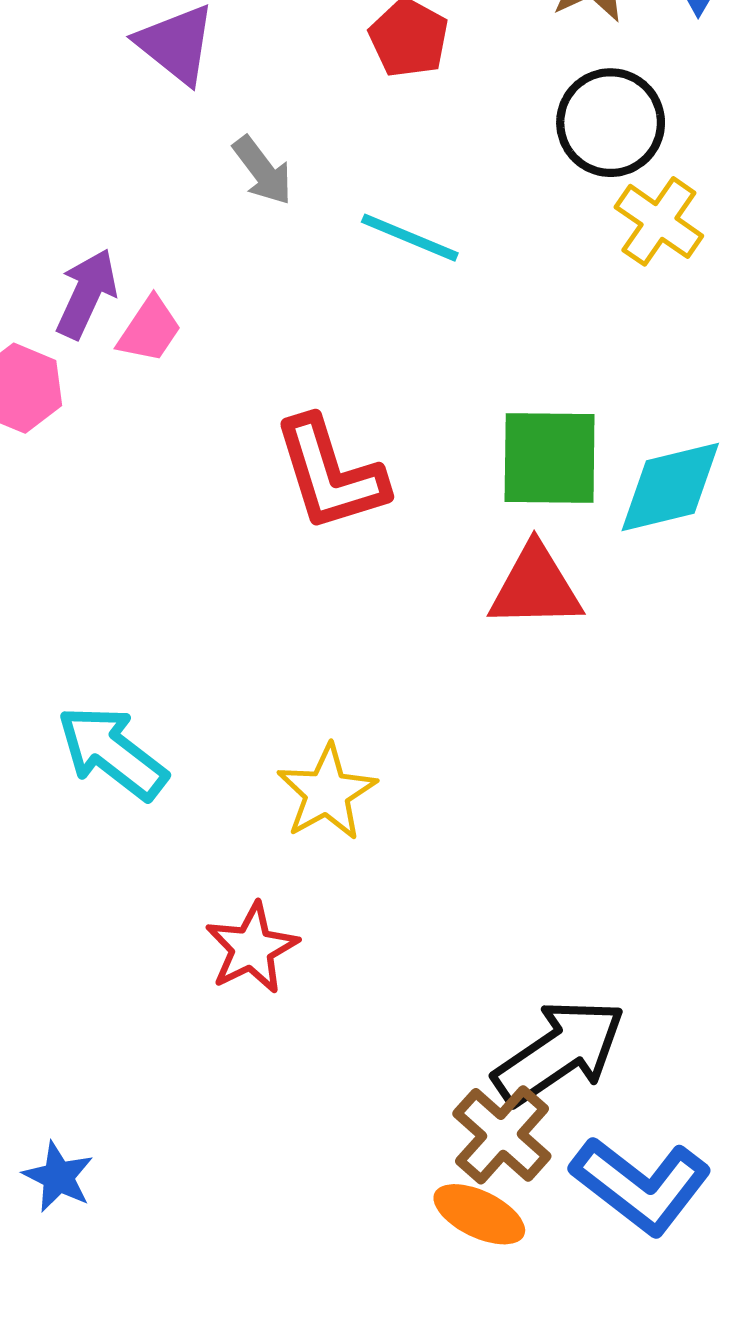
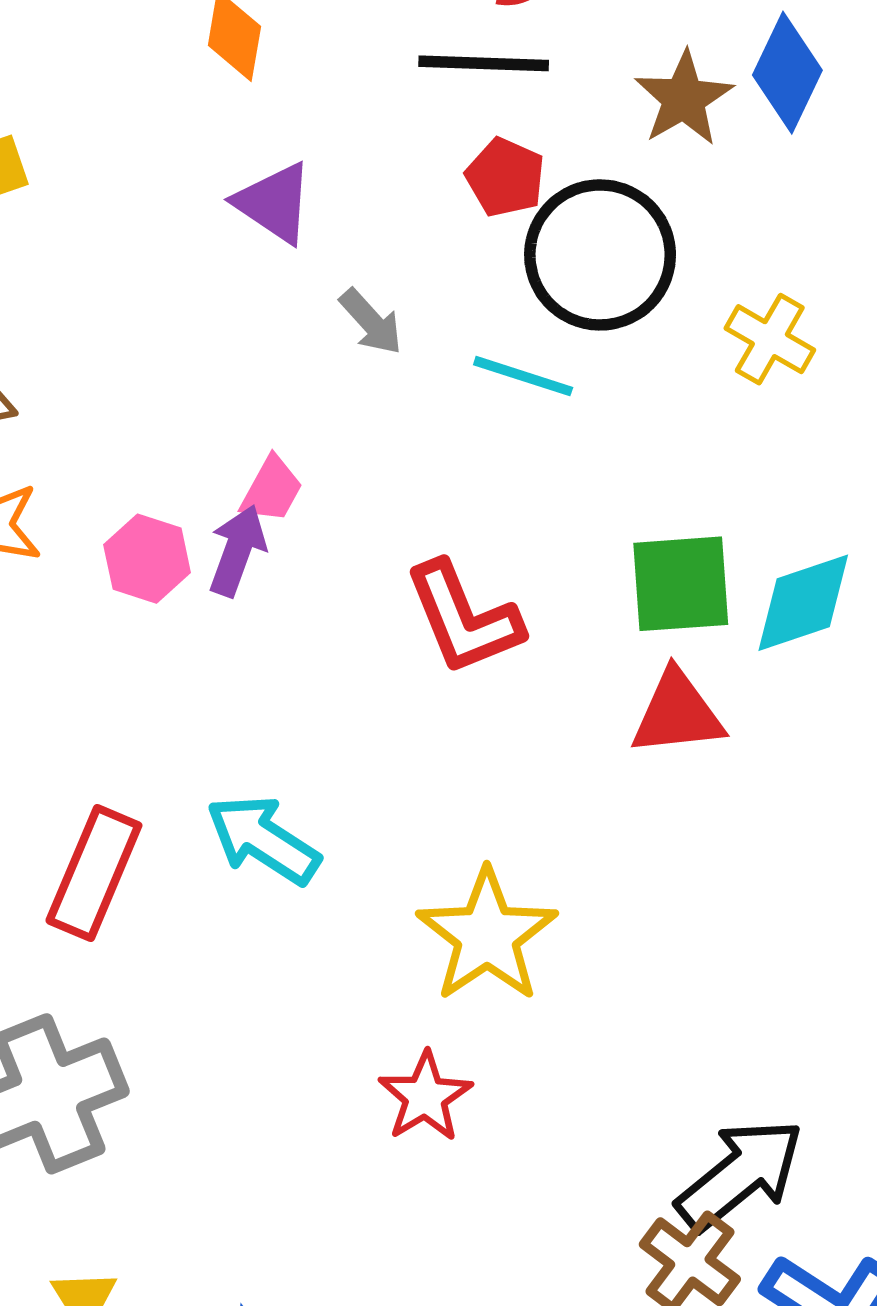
black circle: (611, 123) -> (600, 255), moved, size x1.4
purple arrow: (87, 294) -> (237, 551), moved
cyan arrow: (112, 752) -> (263, 840), moved
yellow star: (327, 793) -> (487, 936), size x1.4

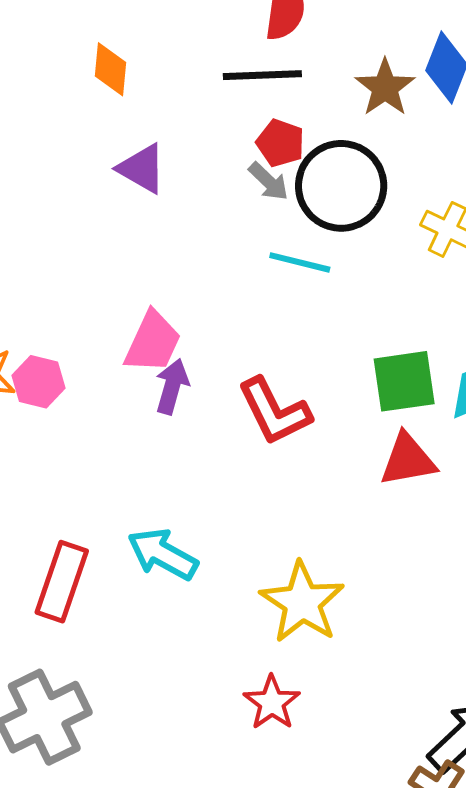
gray arrow: (371, 322) -> (268, 181), moved
pink trapezoid: (272, 490) -> (153, 342), size x1.5
purple arrow: (237, 551) -> (172, 386), moved
pink hexagon: (147, 559) -> (39, 382), moved

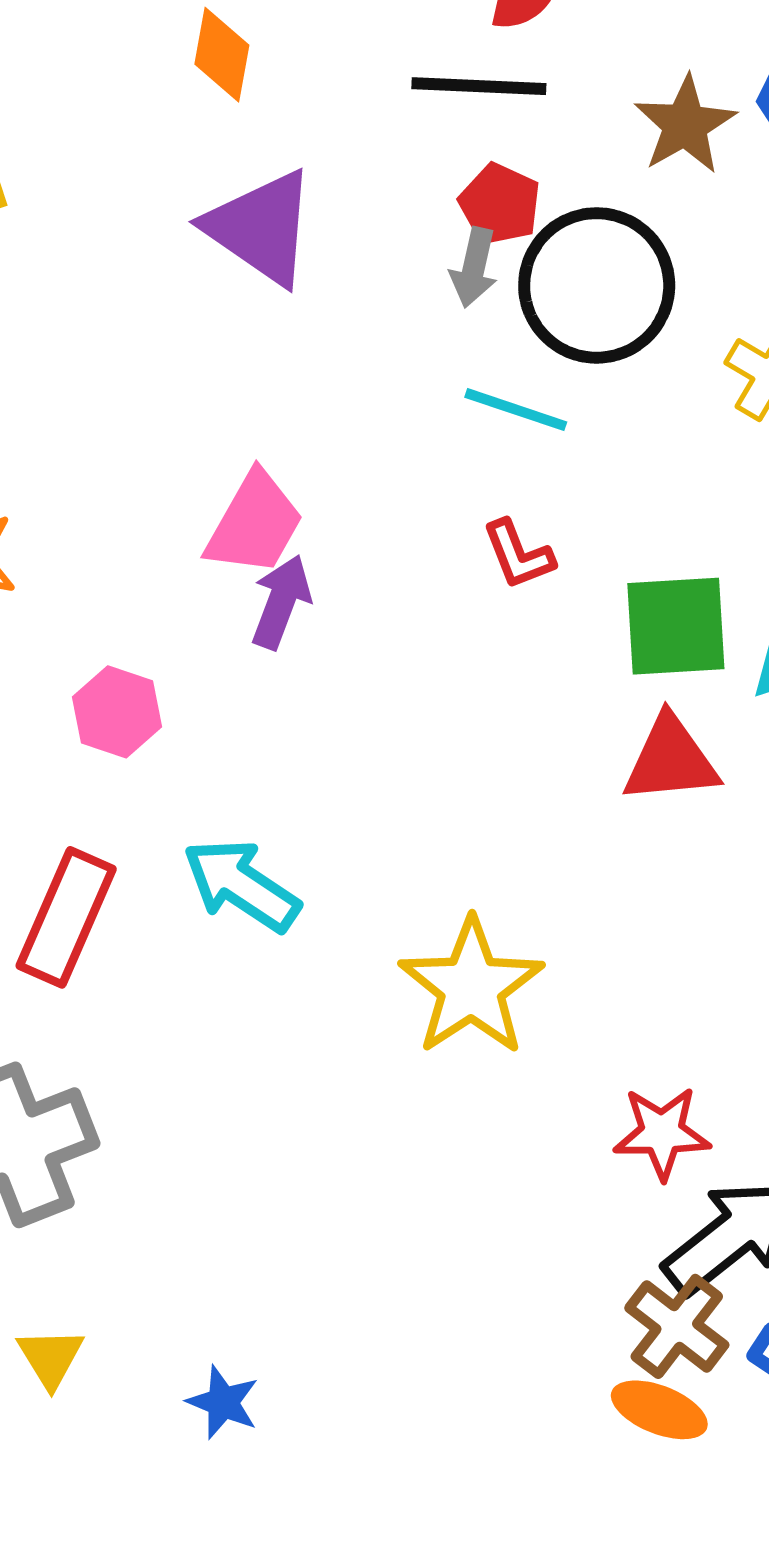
purple triangle: (142, 169) -> (261, 228), size x1.4
gray arrow: (268, 181) -> (474, 268), turned 54
pink hexagon: (39, 382) -> (117, 712), moved
red L-shape: (274, 411) -> (518, 555), moved, size x0.6
red star: (272, 703) -> (662, 1133), moved, turned 30

